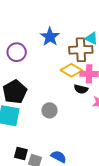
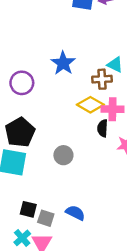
brown cross: (81, 50) -> (102, 79), size x0.7
black semicircle: (81, 89) -> (103, 128), turned 80

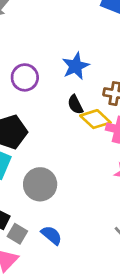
black semicircle: (103, 128) -> (75, 105), moved, turned -42
gray circle: (63, 155) -> (40, 184), moved, size x1.5

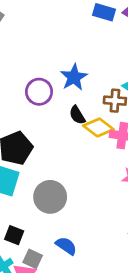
purple circle: (25, 77) -> (39, 92), moved
gray square: (17, 234) -> (33, 259), moved

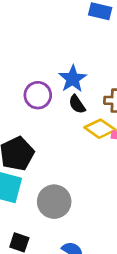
black semicircle: (77, 115) -> (77, 104), moved

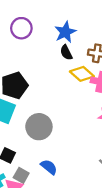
purple circle: (38, 95) -> (21, 28), moved

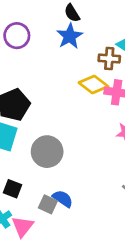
black semicircle: (66, 53) -> (72, 13), moved
gray square: (21, 175) -> (48, 204), moved

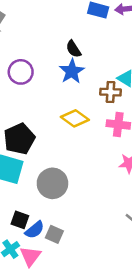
yellow diamond: (93, 85) -> (75, 118), moved
blue semicircle: (63, 199) -> (35, 230), moved, turned 108

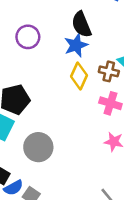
black semicircle: (73, 49) -> (81, 24), size x1.5
yellow diamond: (75, 118) -> (79, 76), moved, turned 68

